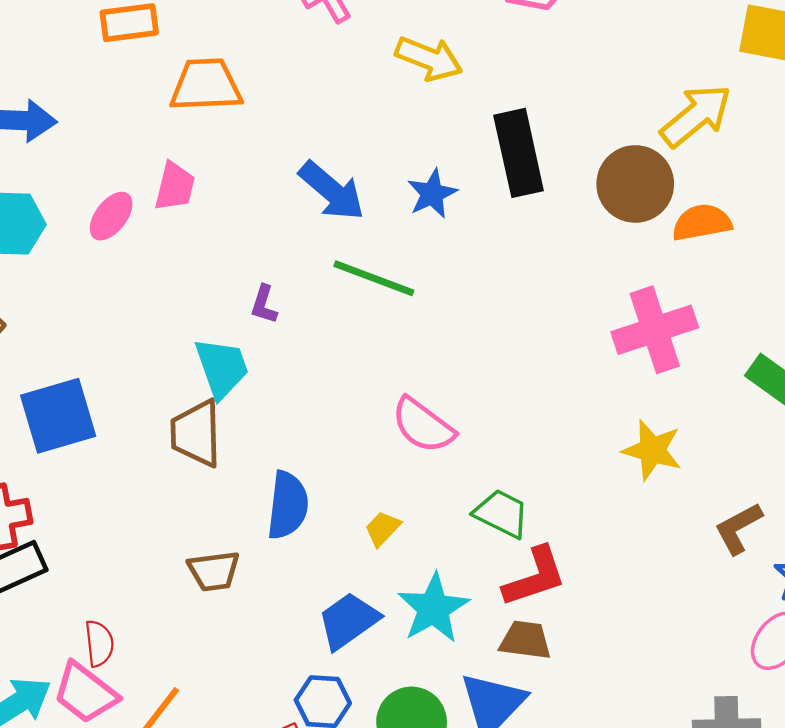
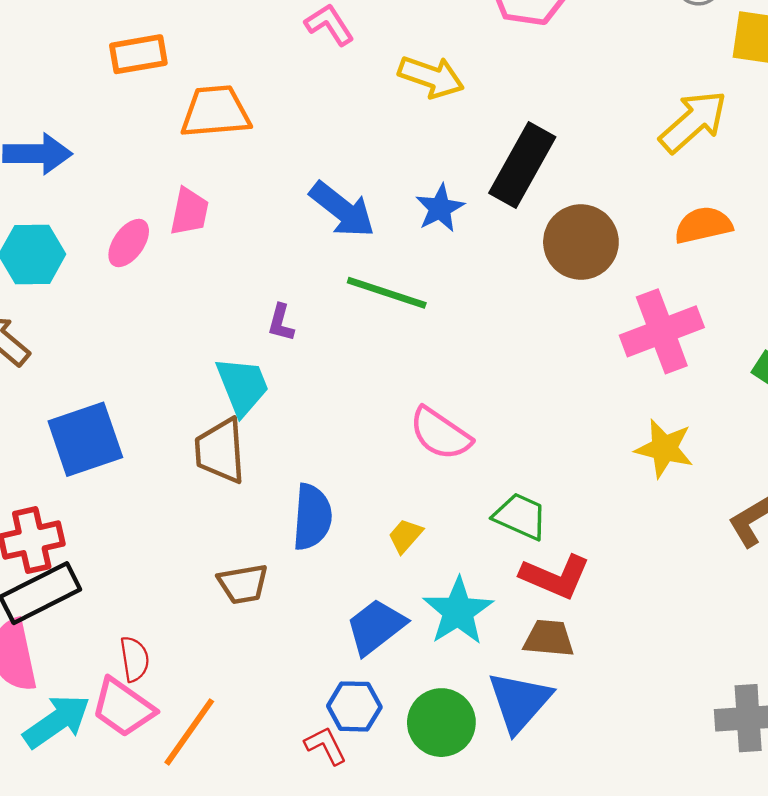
black rectangle: (519, 153) -> (522, 165), turned 44
brown circle: (635, 184) -> (581, 242), moved
red L-shape: (535, 577) -> (555, 577), turned 44

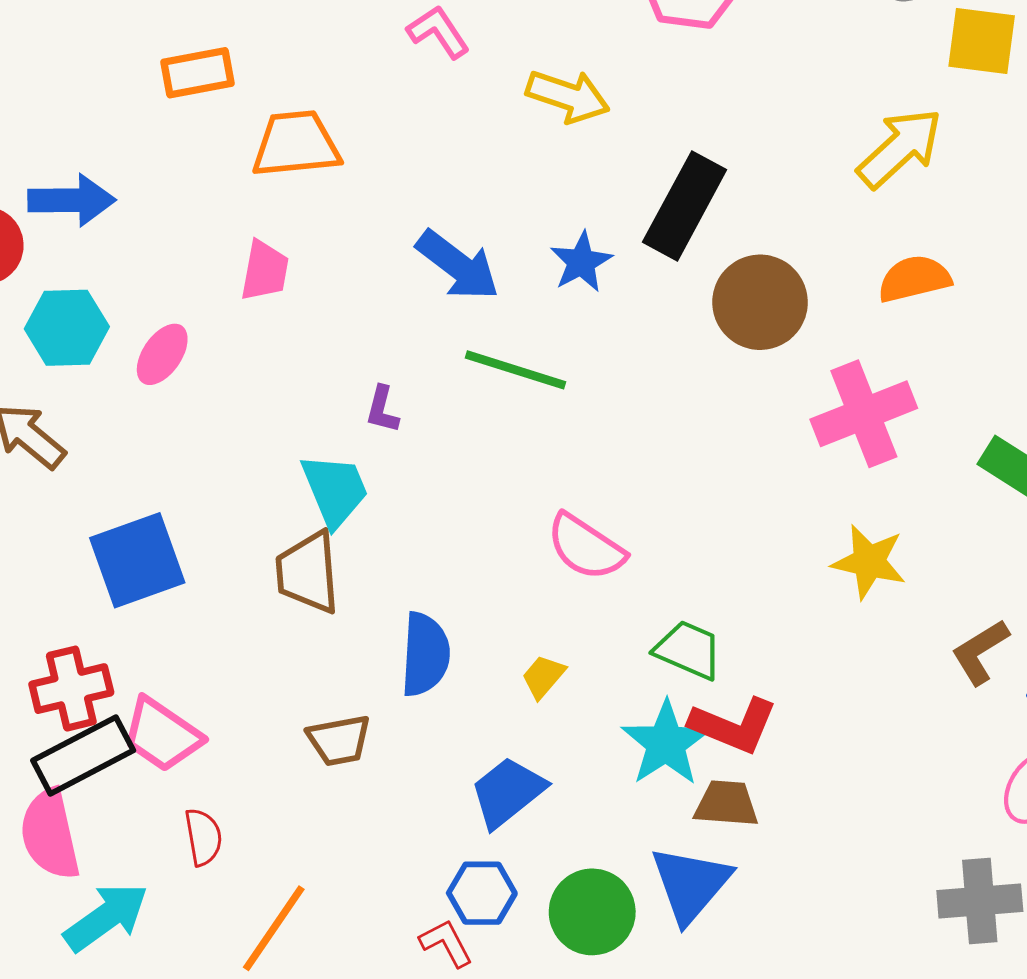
pink ellipse: (129, 243) -> (162, 354), moved
cyan star: (458, 611) -> (666, 743), moved
pink trapezoid: (123, 708) -> (162, 735), moved

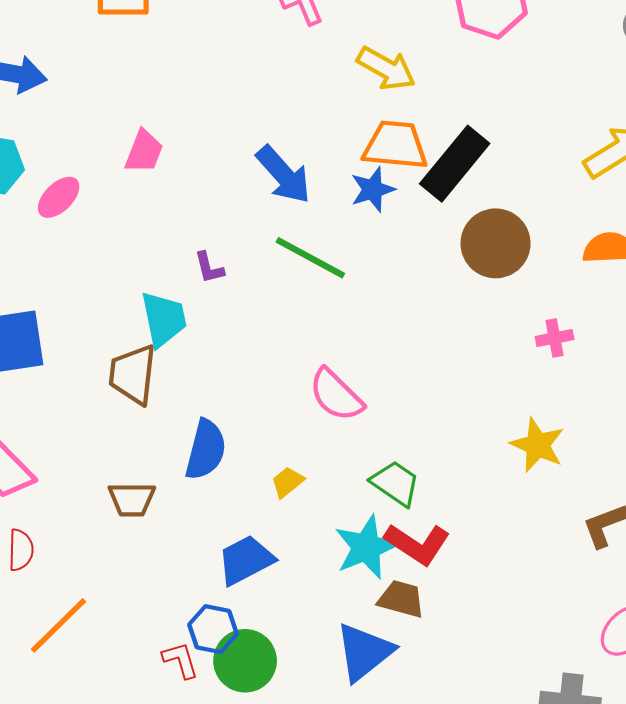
orange trapezoid: (296, 144) -> (395, 145), moved
purple L-shape: (382, 409) -> (209, 268), turned -39
pink cross: (864, 414) -> (555, 338), size x0.5
green circle: (592, 912) -> (245, 661), moved

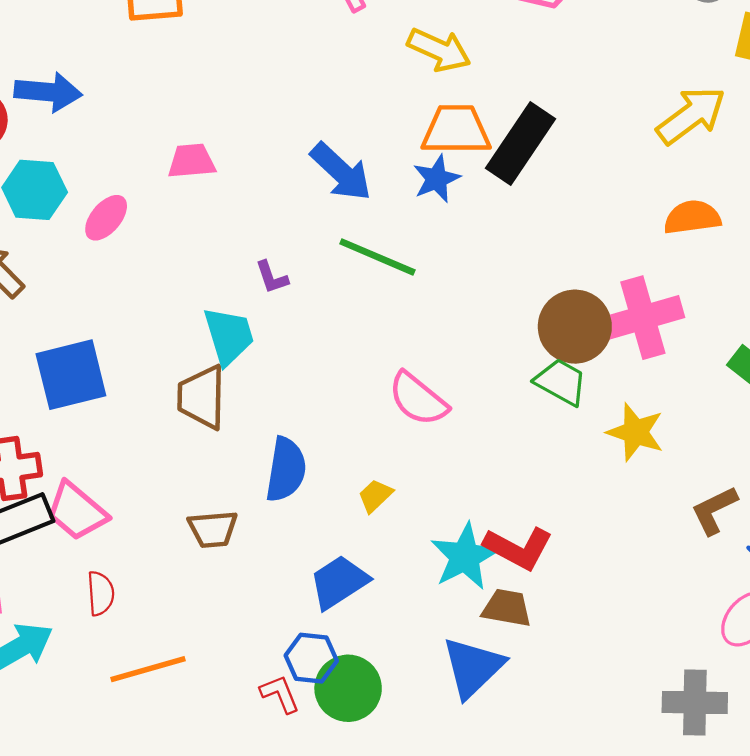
pink trapezoid: (144, 152) -> (192, 161), turned -111
brown circle: (496, 243) -> (575, 327), moved
pink cross: (555, 338) -> (643, 318), size x2.0
green trapezoid: (395, 483) -> (561, 382), moved
orange line: (59, 625) -> (148, 669), turned 34

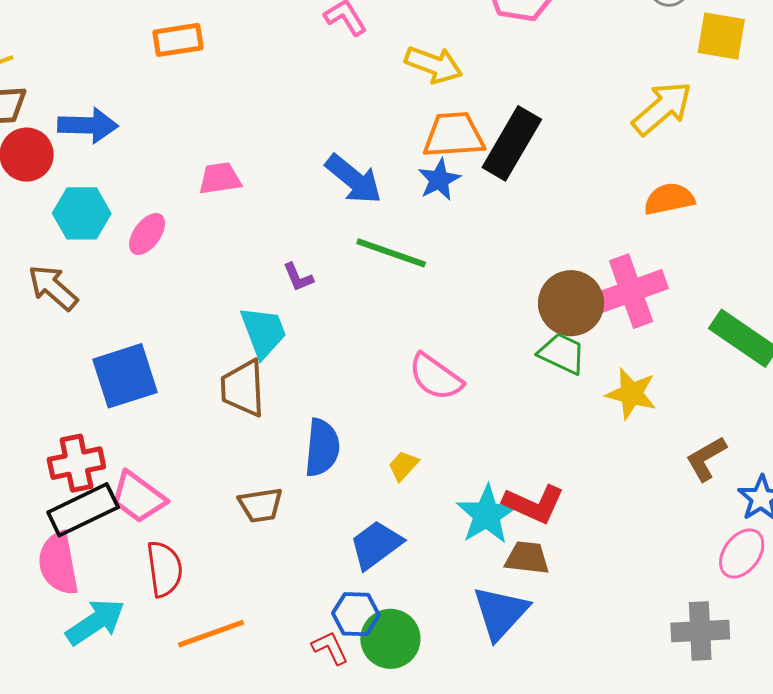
red semicircle: (101, 593) -> (164, 569), size x1.4

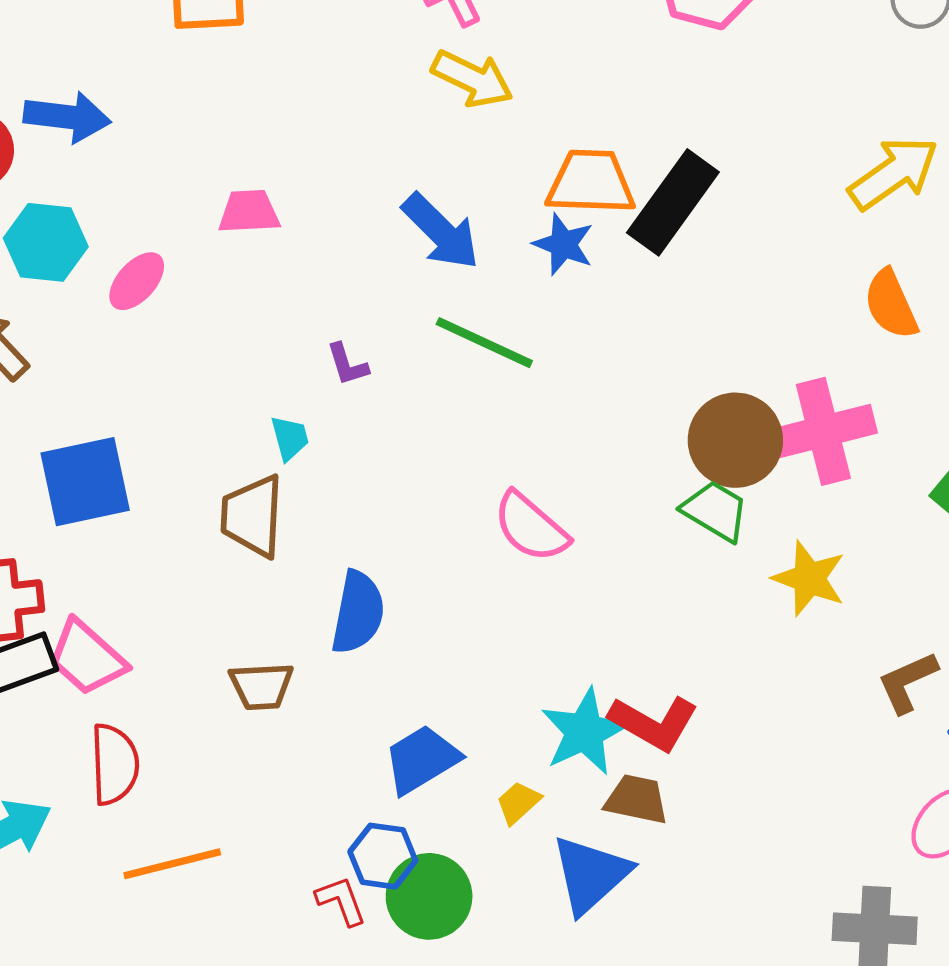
yellow arrow: (434, 65) -> (472, 79), moved
blue star: (439, 180) -> (563, 244), turned -30
orange semicircle: (669, 199) -> (891, 304), turned -108
cyan trapezoid: (263, 332) -> (290, 438), size x0.6
yellow trapezoid: (403, 466) -> (518, 802), moved

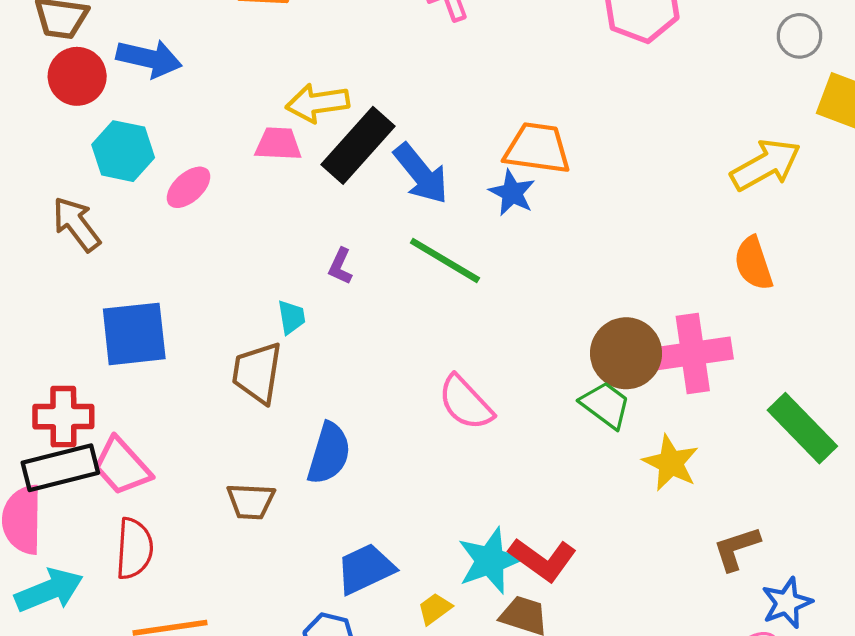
yellow arrow: (472, 79) -> (318, 103), moved, turned 140
black rectangle: (673, 202) -> (358, 145), moved
purple L-shape: (347, 364) -> (340, 266), turned 36

